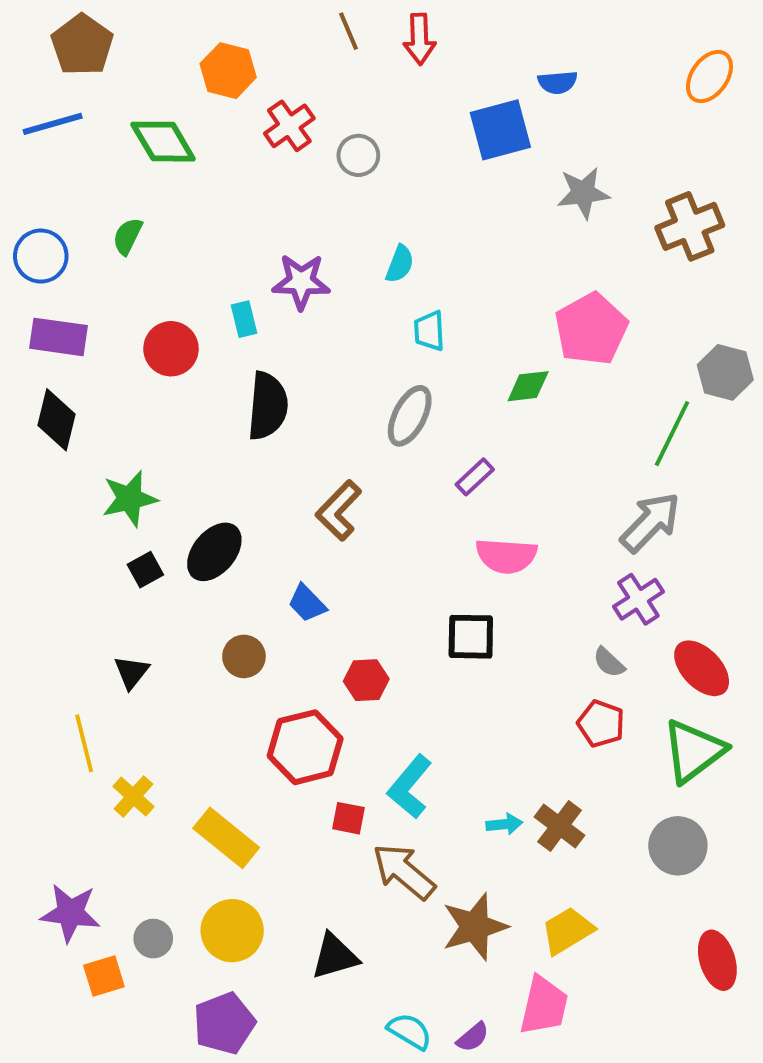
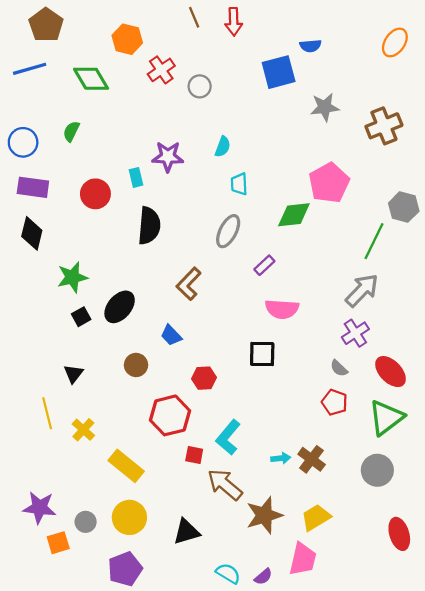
green diamond: (528, 386) -> (294, 215), size x1.4
yellow cross: (133, 796) -> (83, 430), moved

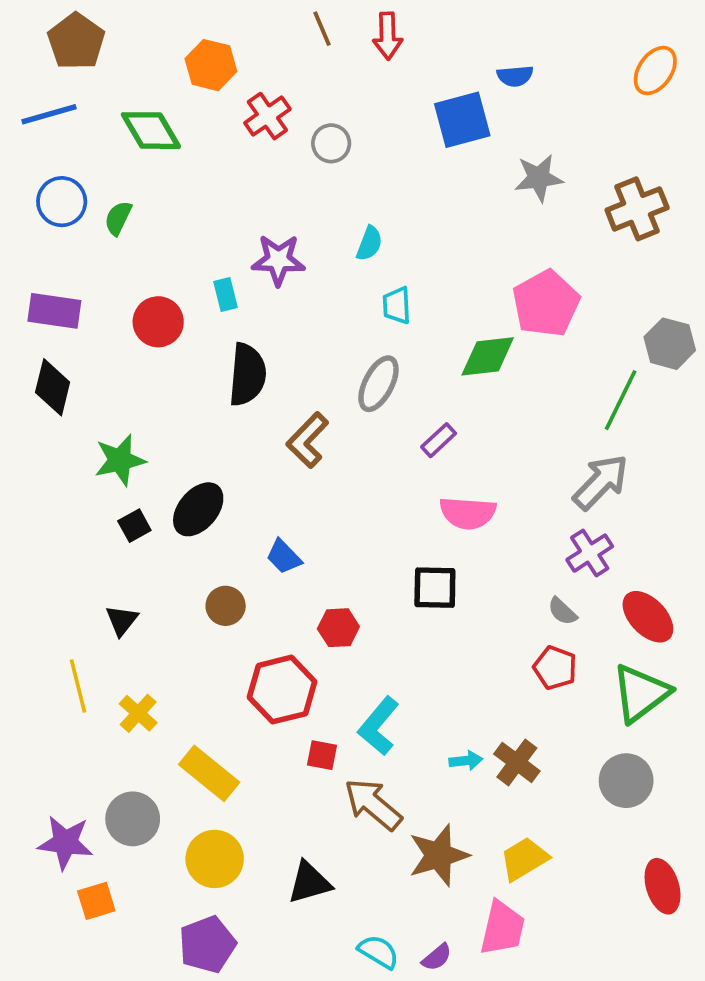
blue circle: (23, 142) -> (62, 202), moved
brown L-shape: (189, 284) -> (307, 440), moved
gray circle: (86, 522) -> (133, 819), moved, size x1.5

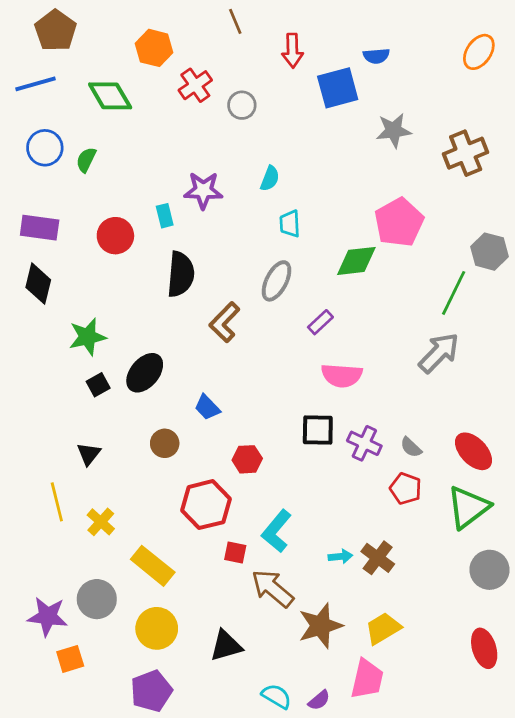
red arrow: (388, 36) -> (292, 51), moved
purple cross: (590, 553) -> (364, 443), moved, turned -32
gray circle: (626, 781) -> (490, 570), moved

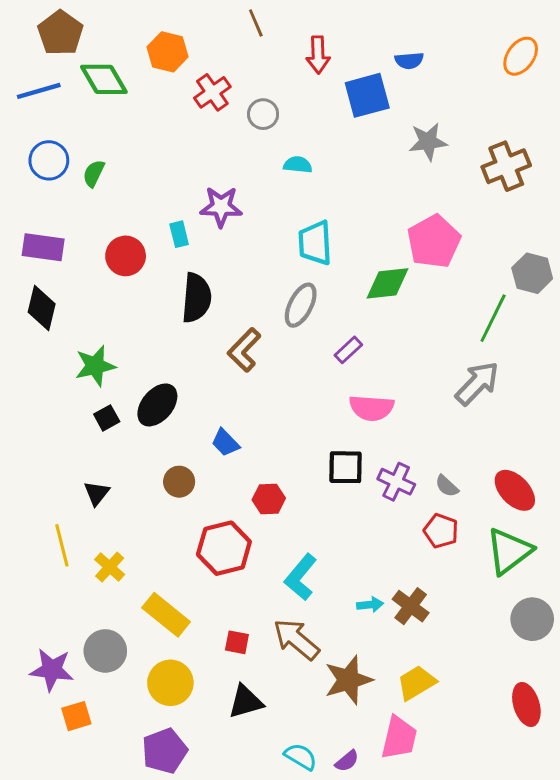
green diamond: (110, 96) -> (104, 79), moved
cyan semicircle: (270, 178) -> (298, 165), moved, turned -105
cyan trapezoid: (290, 224) -> (315, 243), size x1.5
red square: (235, 552) -> (237, 642), moved

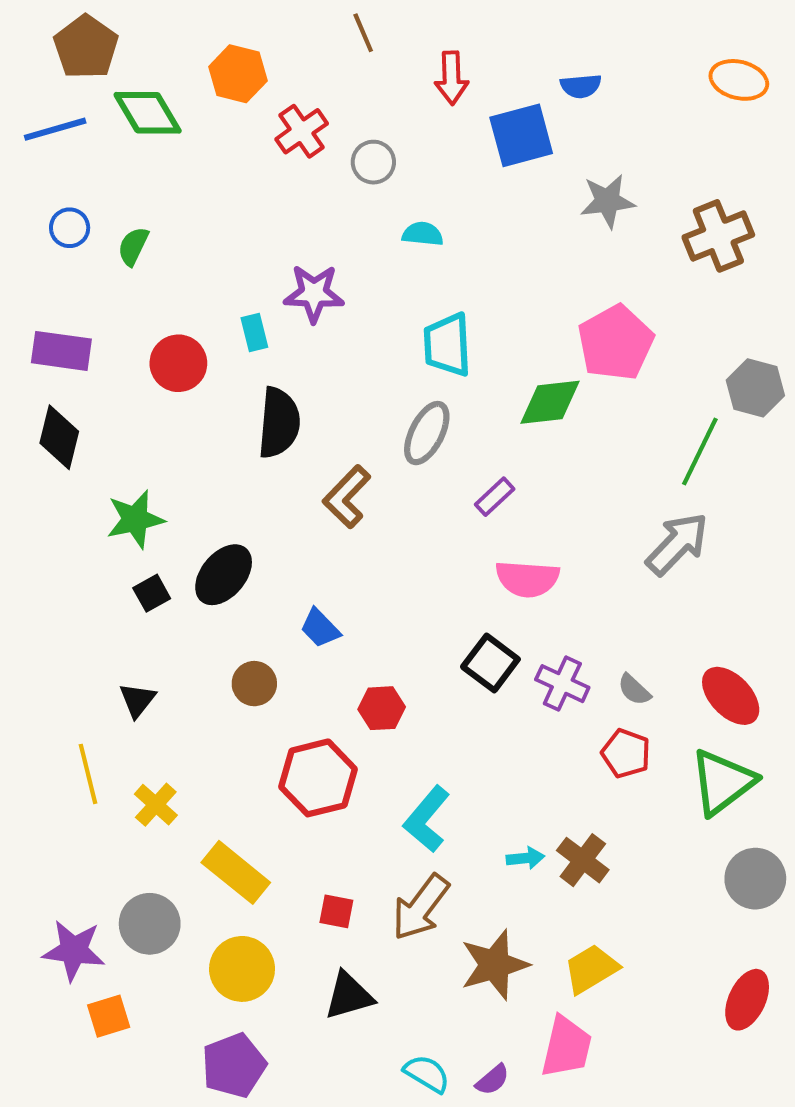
orange ellipse: (521, 56) -> (739, 80), turned 69
blue circle: (49, 160) -> (70, 228), size x0.7
black square: (346, 467) -> (490, 663), turned 36
brown arrow: (296, 639) -> (421, 907), turned -93
red ellipse: (526, 705) -> (747, 1000), turned 42

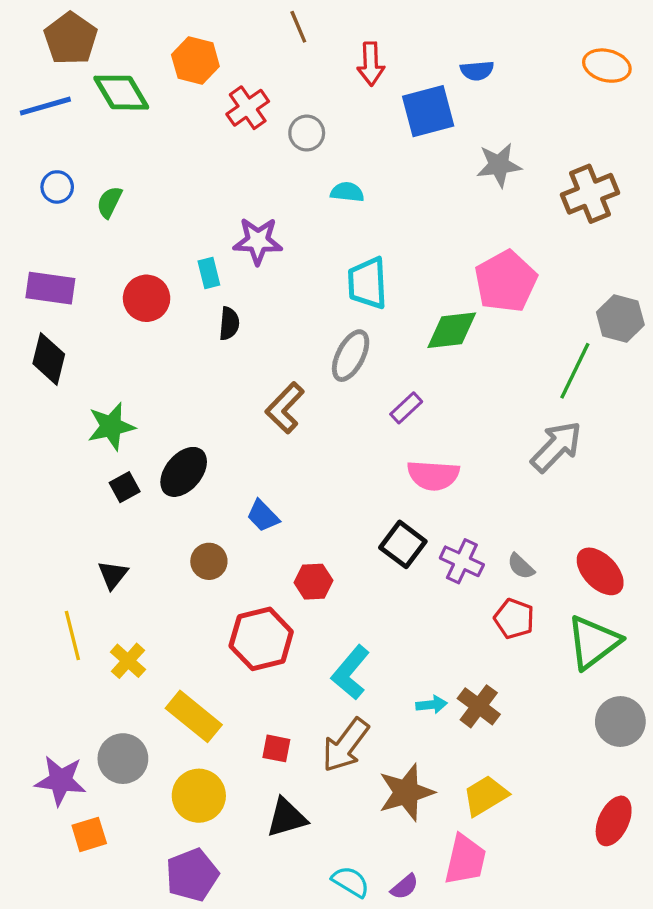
black semicircle: (279, 423) -> (229, 324), moved, size x0.6

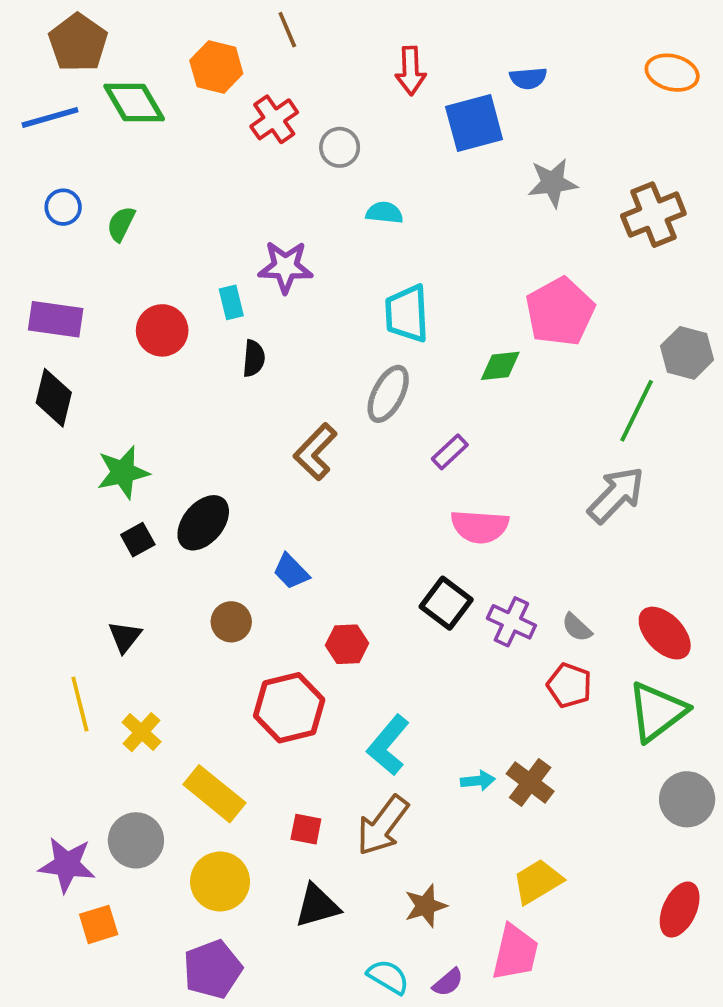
brown line: (298, 27) -> (287, 30), moved
green diamond: (452, 330) -> (500, 366), size x0.7
brown star: (406, 792) -> (426, 906), moved, size x0.7

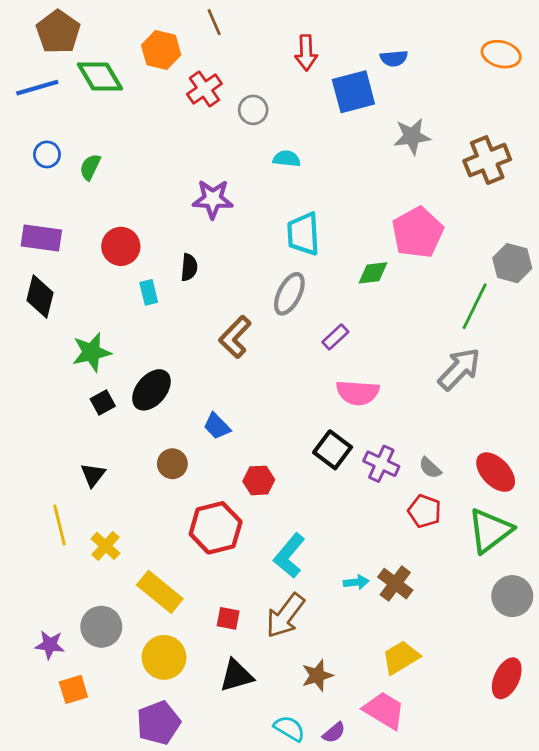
cyan rectangle: (231, 302) -> (149, 292), moved
purple star: (67, 865) -> (50, 645), size x0.7
pink trapezoid: (515, 952) -> (384, 710), turned -72

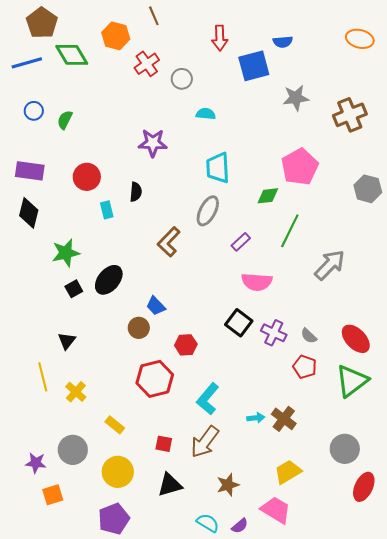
green line: (475, 306) -> (290, 231), moved
brown circle: (172, 464) -> (139, 328), moved
yellow rectangle: (160, 592) -> (115, 425), size x0.6
gray circle: (512, 596) -> (345, 449), moved

